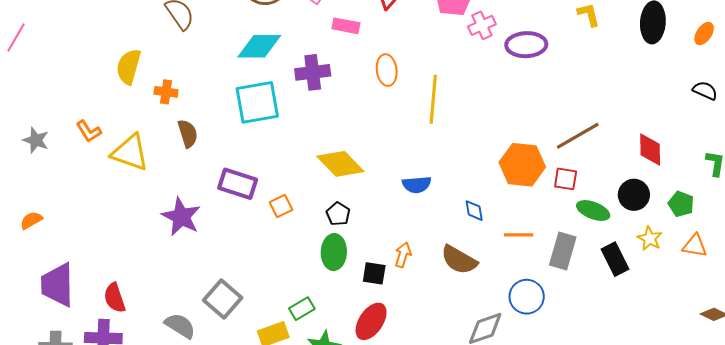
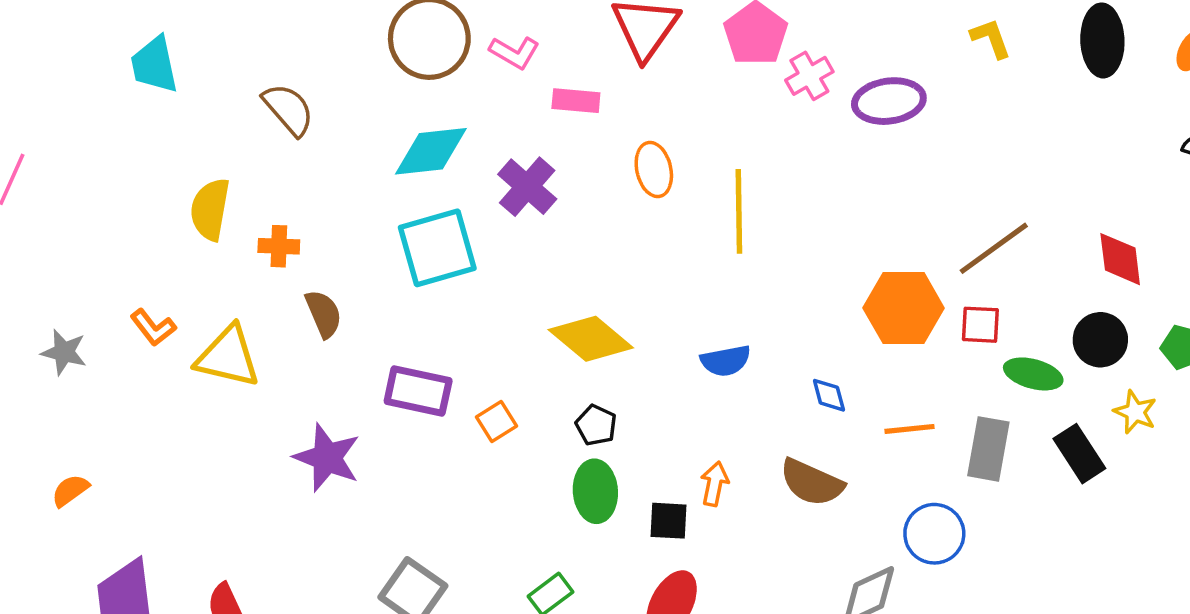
purple cross: (313, 72) -> (527, 187), turned -36

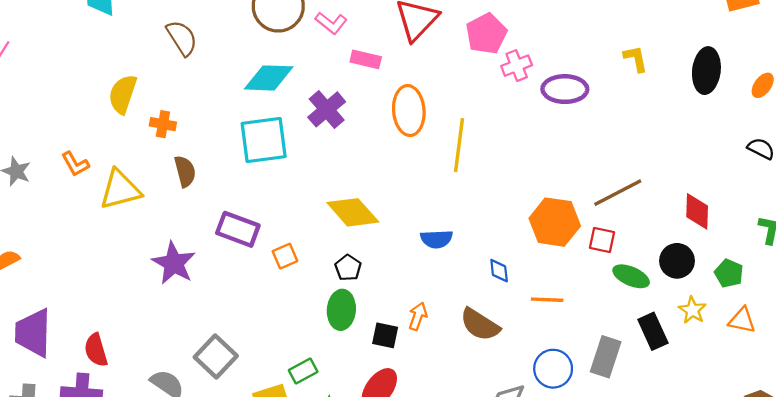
orange ellipse: (654, 170) -> (409, 111), size x1.4
yellow triangle: (228, 357) -> (120, 190), turned -36
gray rectangle: (988, 449) -> (606, 357), moved

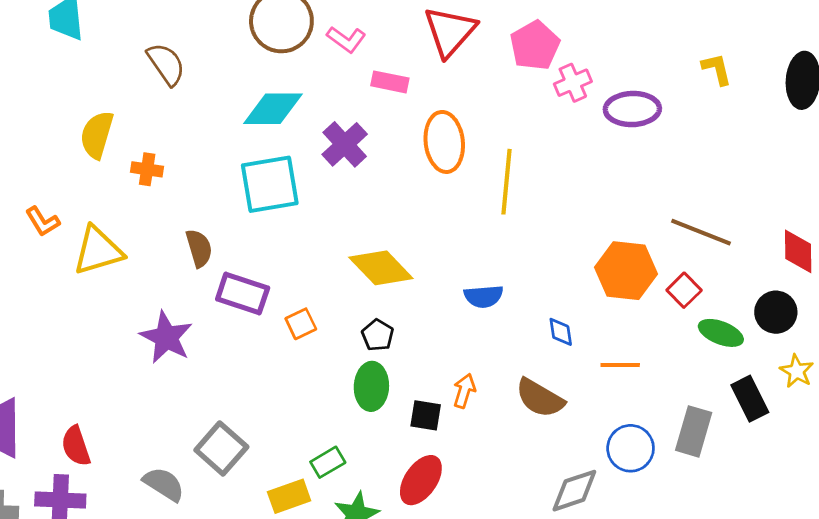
brown semicircle: (185, 171) -> (199, 248), moved
brown line: (618, 193) -> (701, 232), turned 51
red square: (602, 240) -> (684, 290), turned 36

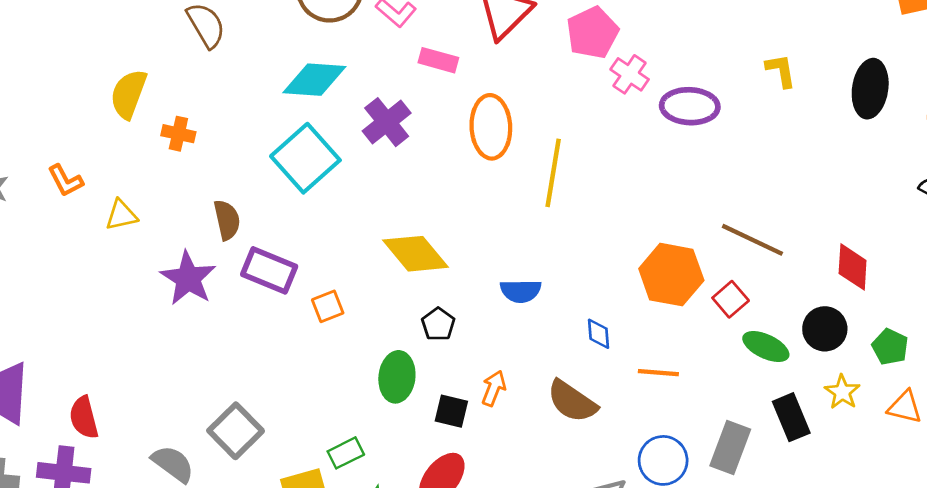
pink cross: (573, 83) -> (630, 74), turned -36
cyan square: (270, 184) -> (305, 158), turned -36
yellow triangle: (98, 251) -> (121, 215), size x0.6
black pentagon: (378, 335) -> (438, 324), moved
purple star: (166, 337) -> (188, 278), moved

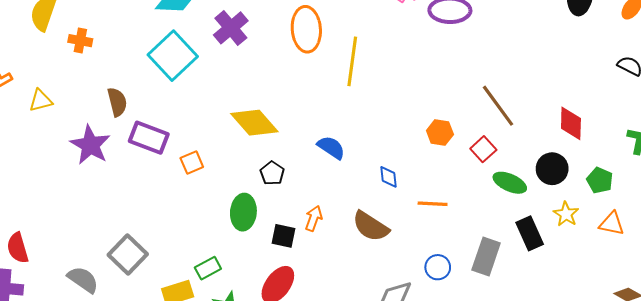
brown line: (752, 240) -> (498, 106), turned 30
orange hexagon: (671, 275) -> (440, 133), size x0.6
blue semicircle: (521, 291) -> (331, 147), turned -144
blue circle: (663, 460) -> (438, 267), size x0.7

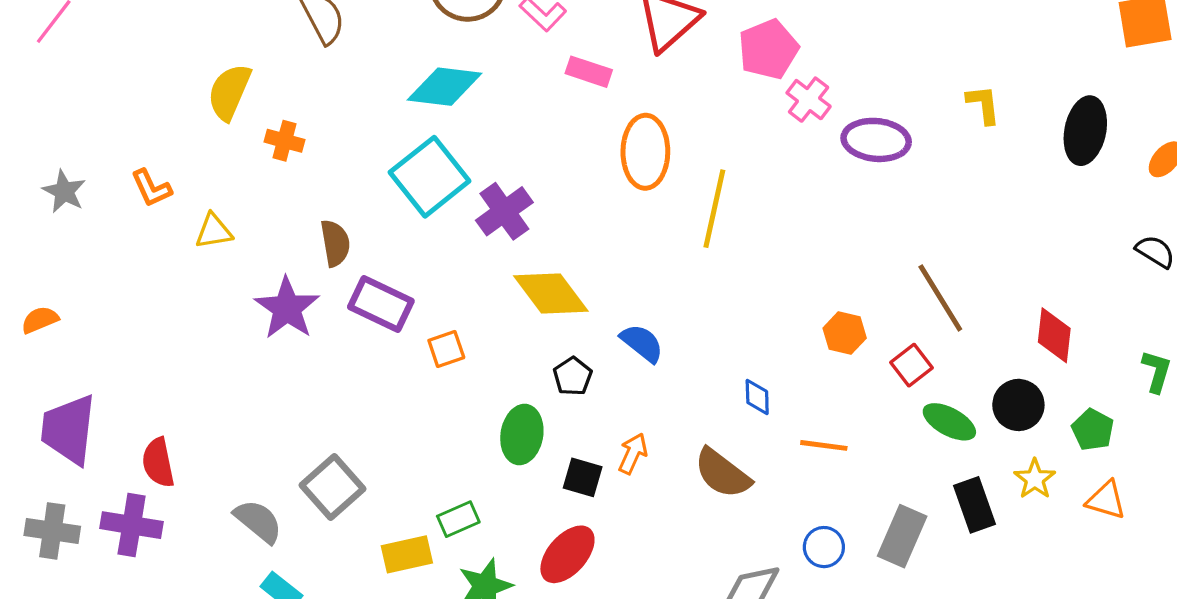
purple cross: (231, 28) -> (504, 211), moved
blue semicircle: (331, 147) -> (642, 343), moved

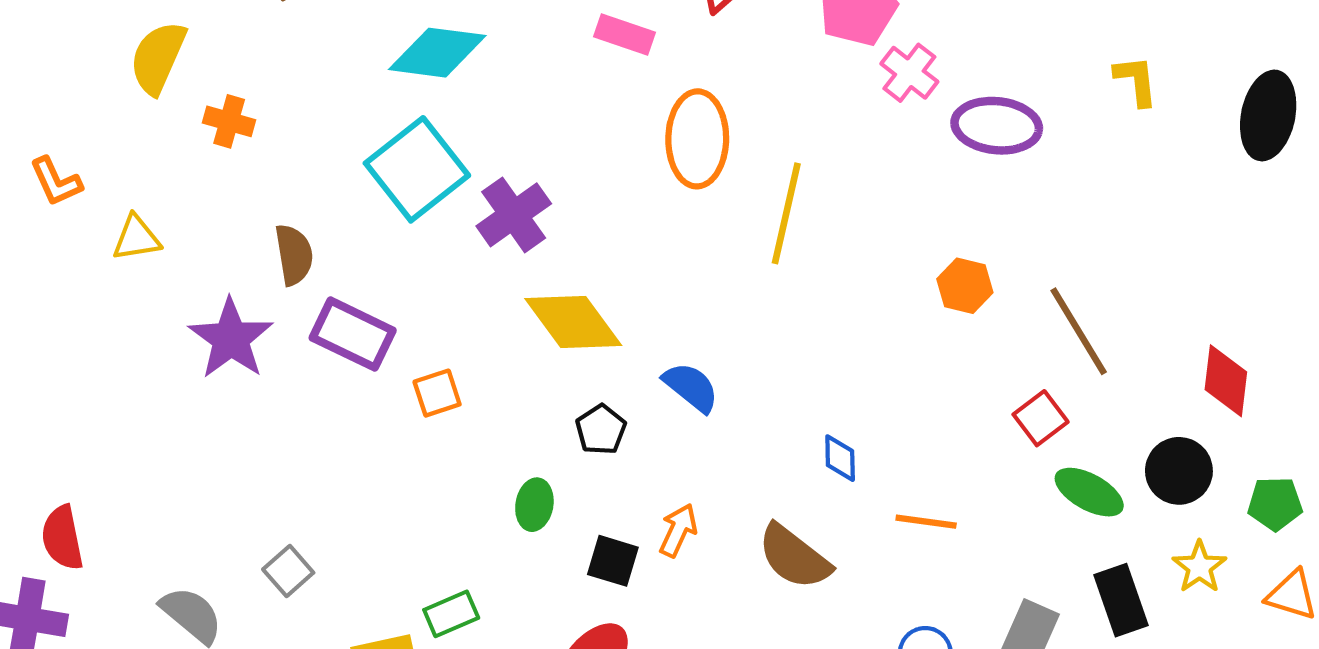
orange hexagon: (845, 333) -> (965, 286), moved
green pentagon: (1093, 430) -> (1275, 504), turned -30
green ellipse: (522, 434) -> (534, 505), size x0.7
gray square: (332, 487) -> (288, 571), size x0.6

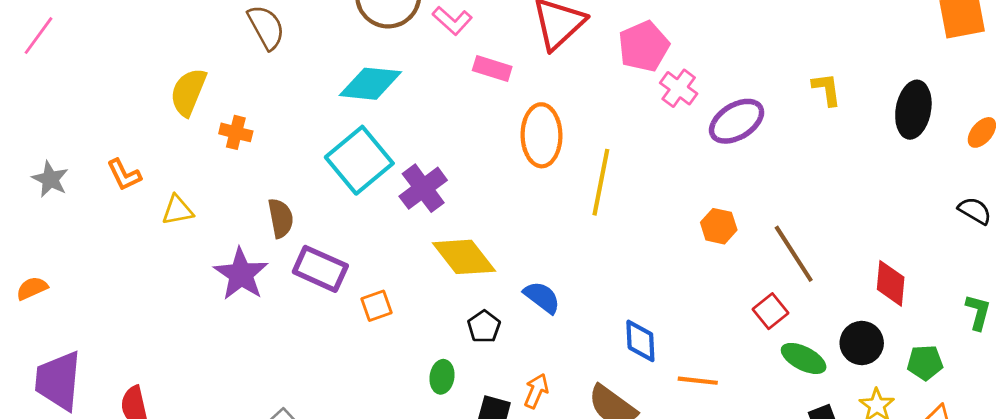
purple ellipse: (997, 126) -> (737, 121), turned -36
blue diamond: (840, 458) -> (640, 341), size x1.4

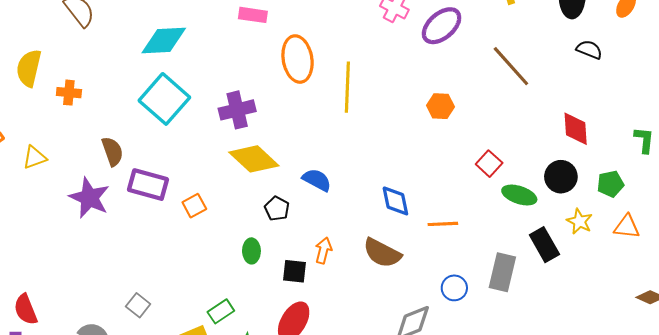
purple cross: (423, 188) -> (237, 110), moved, turned 32
black semicircle: (975, 211) -> (589, 50), moved
brown line: (794, 254) -> (511, 66), moved

